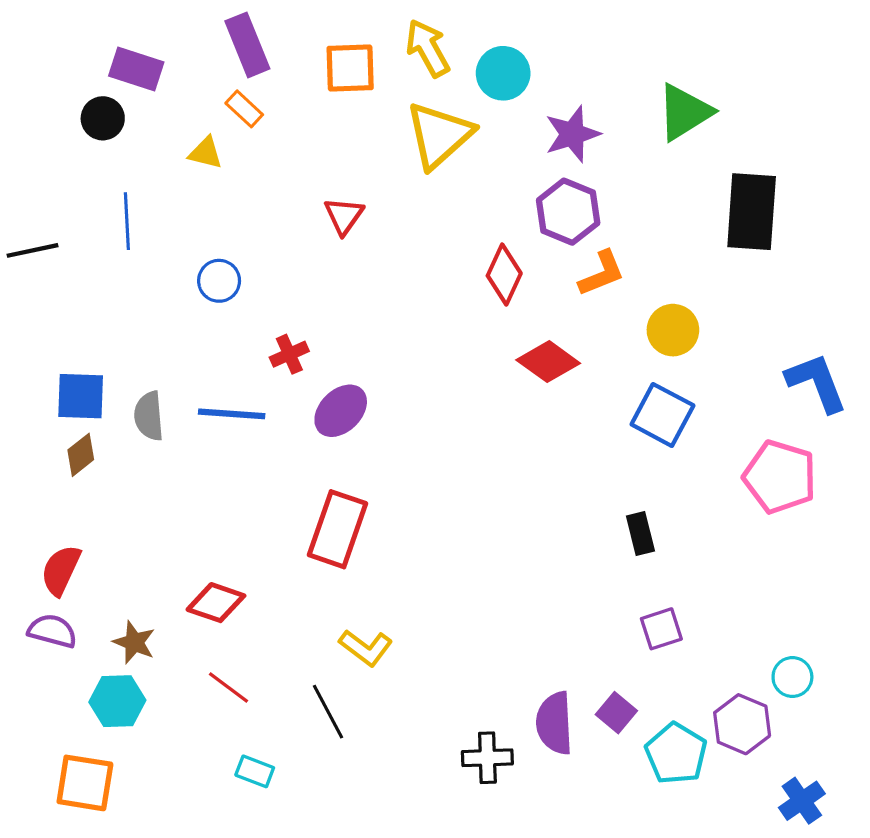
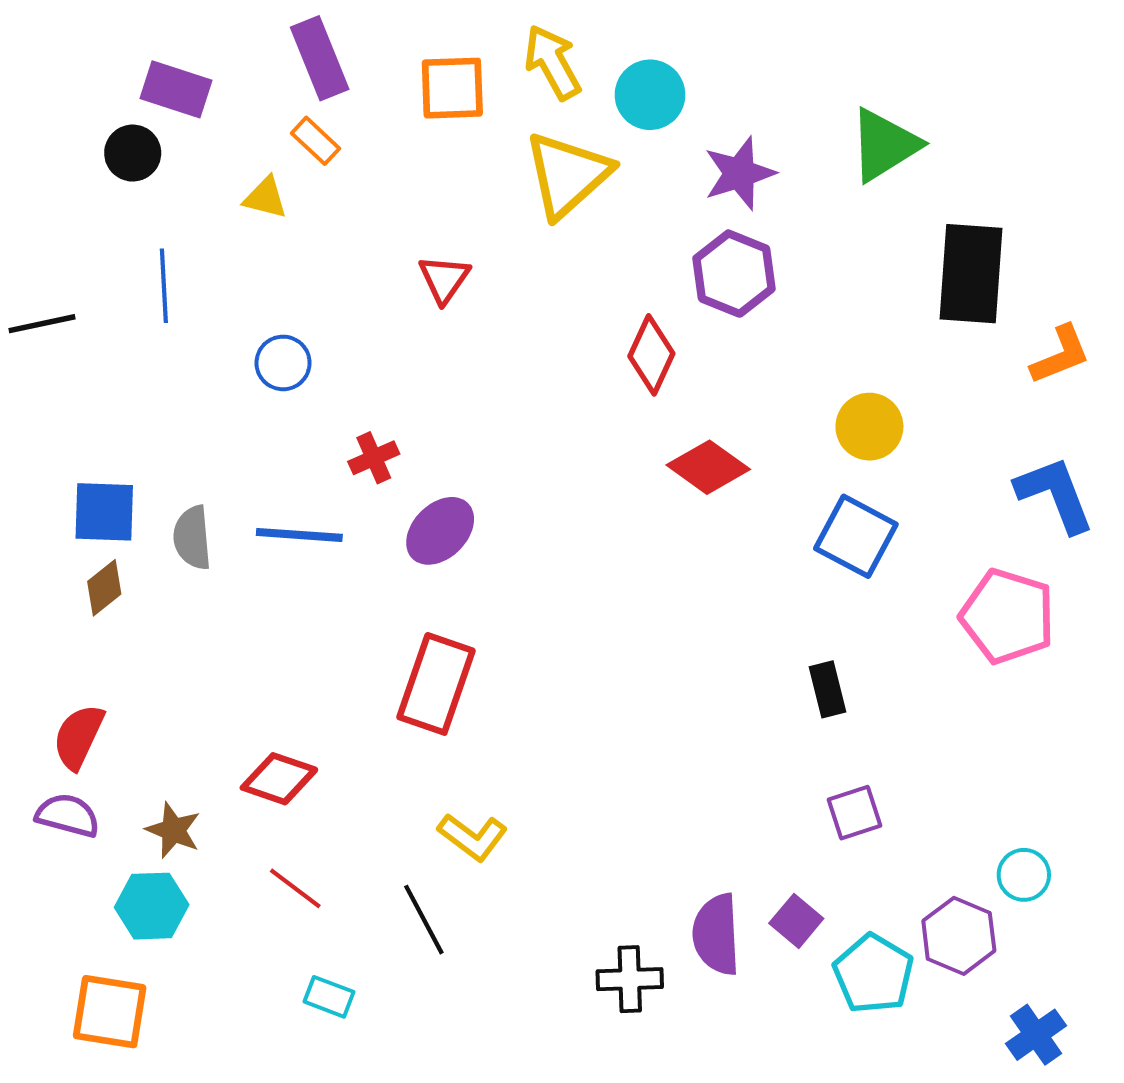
orange L-shape: (602, 273) -> (1060, 355), moved

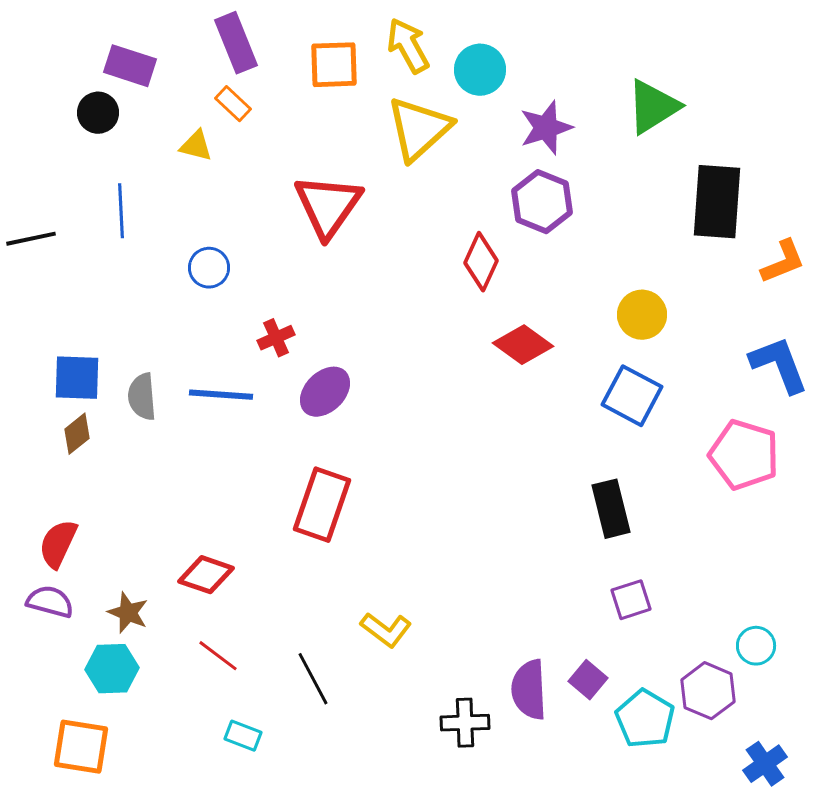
red triangle: (444, 279) -> (328, 206), size x1.8
black rectangle: (827, 689) -> (611, 509), size x1.4
yellow L-shape: (473, 837) -> (386, 630), moved

